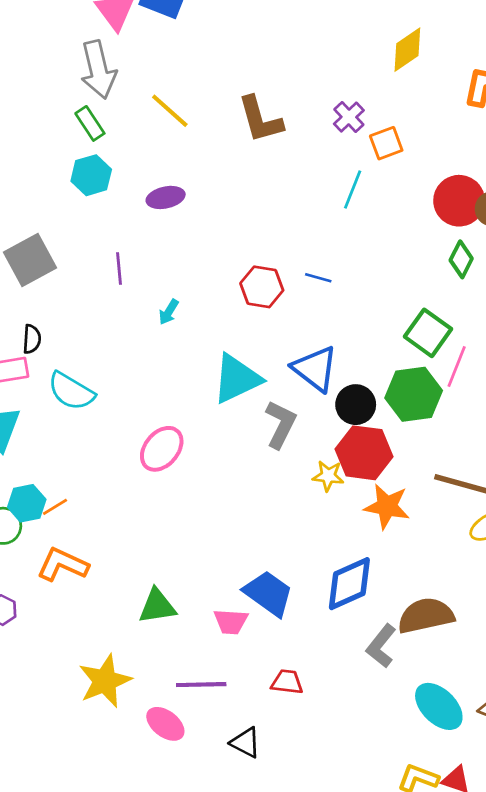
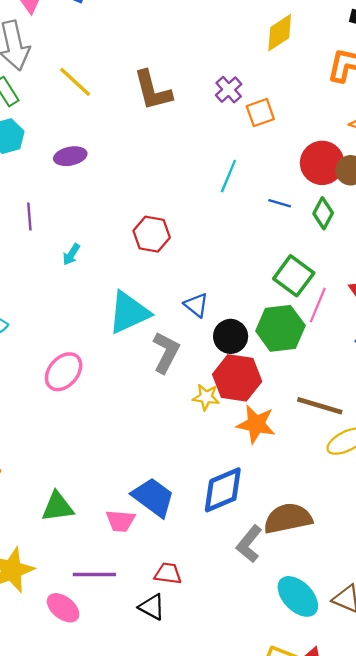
cyan line: (353, 189) -> (228, 176), moved
blue line: (318, 278) -> (280, 203), moved
blue triangle: (315, 369) -> (196, 305), size x0.6
black triangle: (246, 743) -> (152, 607), moved

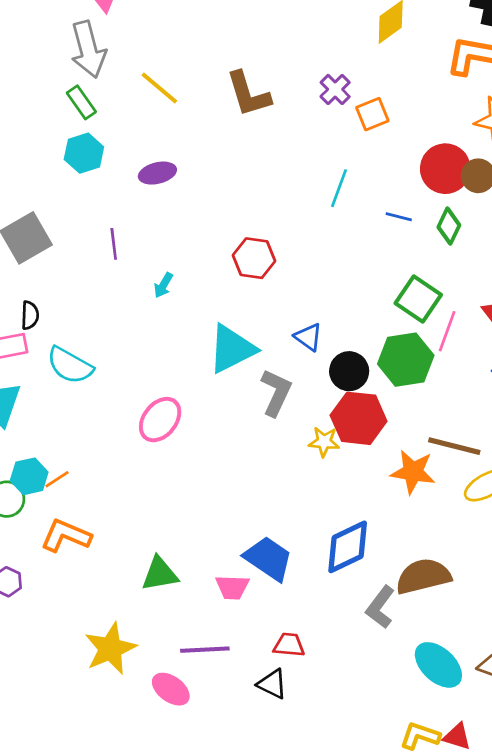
orange star: (256, 424) -> (413, 472), moved

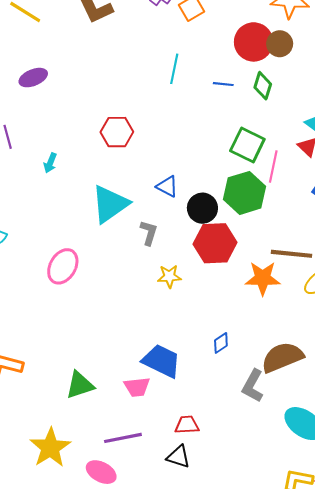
gray L-shape: (276, 393) -> (149, 233), size x0.7
yellow star: (324, 442) -> (169, 276), moved
blue diamond: (348, 547) -> (221, 343), size x0.5

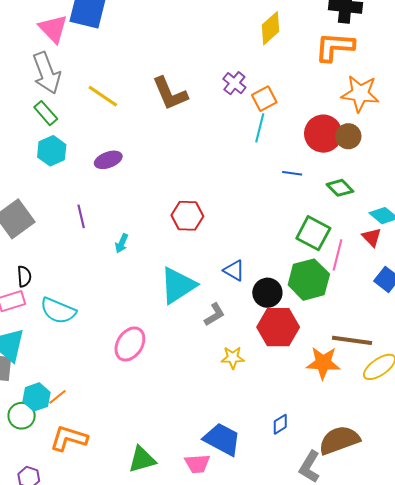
cyan line: (174, 69) -> (260, 128), moved
green diamond: (263, 86) -> (340, 188), moved, turned -64
gray L-shape: (149, 233) -> (214, 314), turned 40

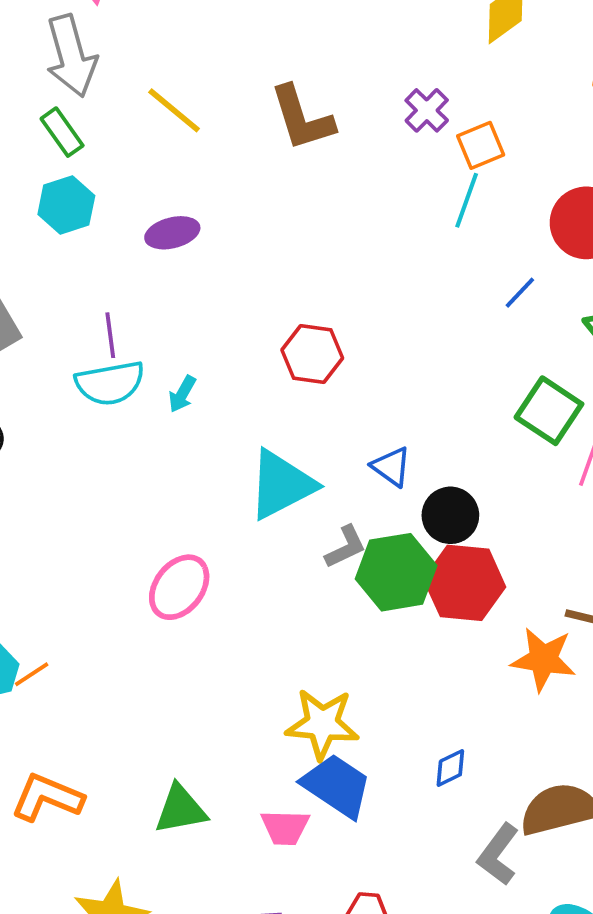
blue line: (292, 173) -> (520, 293), turned -60
green hexagon: (309, 280) -> (396, 572), moved
cyan semicircle: (58, 311) -> (110, 383), moved, turned -39
yellow star: (233, 358) -> (322, 724), moved, size x1.6
orange L-shape: (69, 438) -> (47, 798), moved

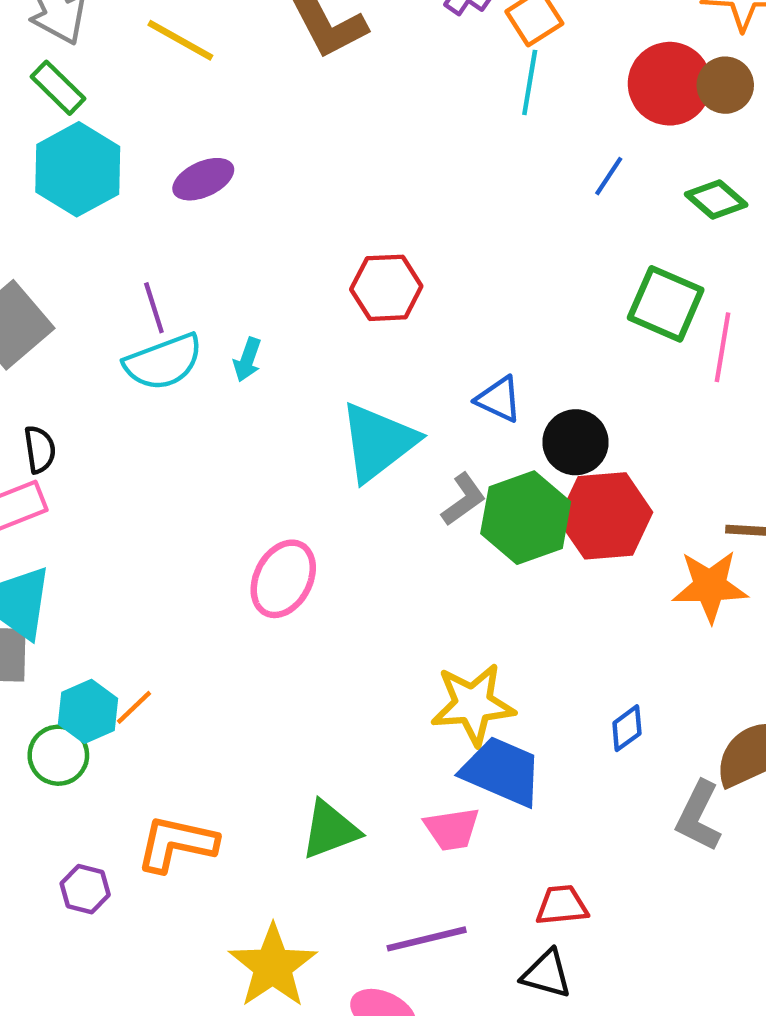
cyan hexagon: (66, 205) -> (78, 169), size x1.4

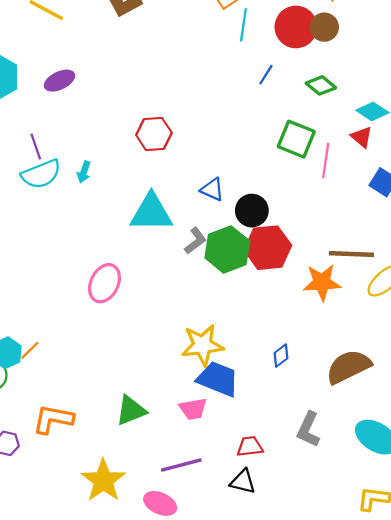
cyan line: (530, 82) -> (243, 25), moved
cyan triangle: (378, 442) -> (151, 213), turned 39
gray L-shape: (699, 816) -> (308, 430), moved

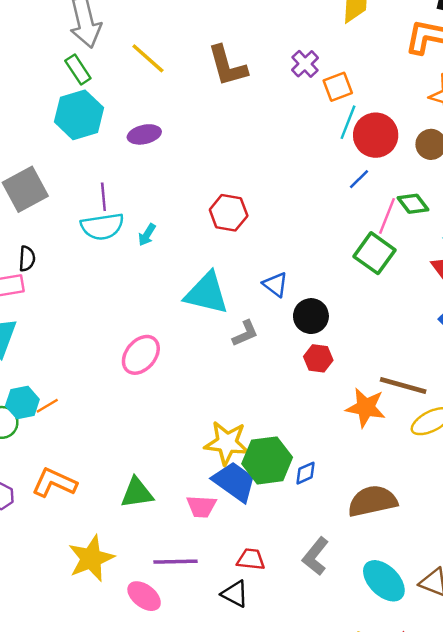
red circle: (296, 27) -> (376, 135), moved
pink line: (326, 161) -> (387, 216), moved
red hexagon: (268, 248) -> (318, 358), size x0.6
green hexagon: (227, 249) -> (267, 460), moved

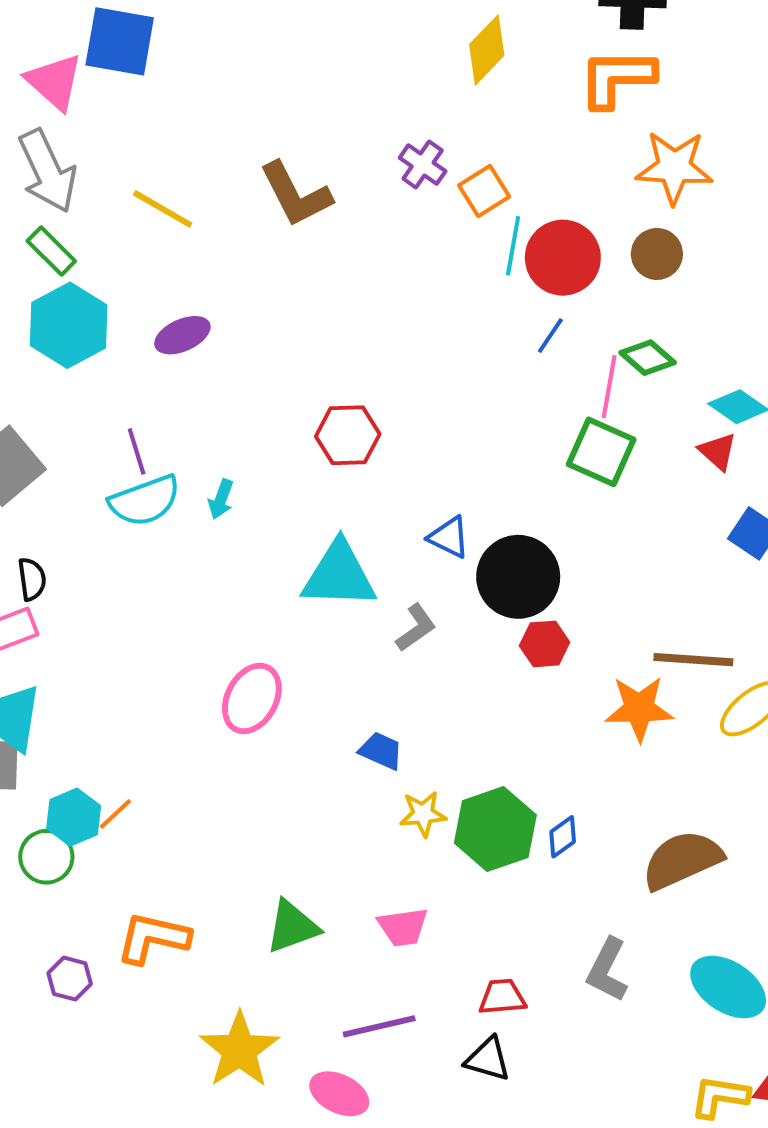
black circle: (311, 316) -> (518, 577), size x1.4
yellow star: (227, 443) -> (423, 814), size x0.6
blue trapezoid: (234, 482) -> (381, 751), moved, size x0.6

